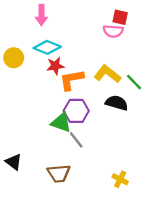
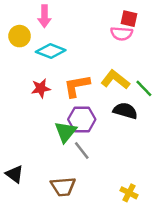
yellow circle: (14, 58) -> (20, 36), moved
red star: (55, 66) -> (41, 88), moved
green triangle: (61, 123) -> (66, 132), turned 50

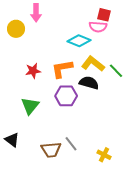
cyan diamond: (51, 51) -> (79, 41), moved
black semicircle: (125, 111) -> (89, 83), moved
green triangle: (66, 132) -> (30, 106), moved
gray line: (82, 151) -> (71, 144), moved

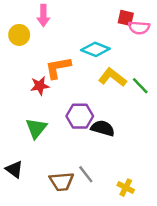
pink semicircle: (98, 27) -> (139, 28), moved
orange L-shape: (62, 69) -> (58, 68), moved
black semicircle: (89, 83) -> (103, 128), moved

